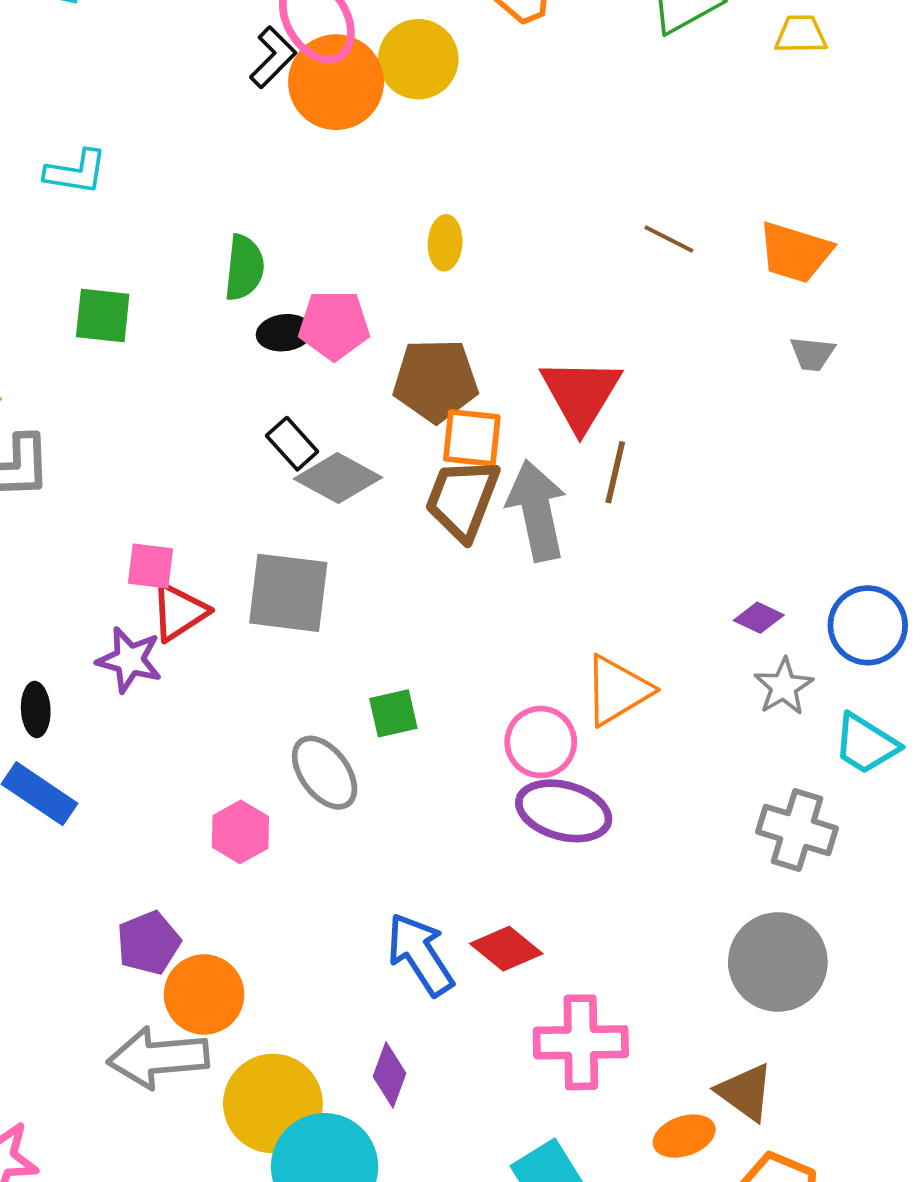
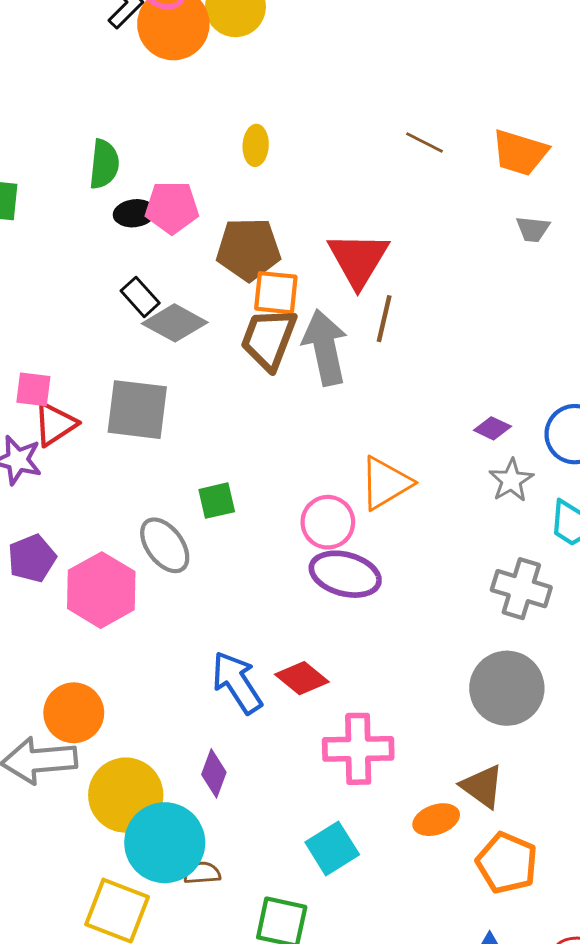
pink hexagon: (240, 832) -> (101, 590), size x1.6
purple pentagon: (149, 943) -> (32, 558), moved

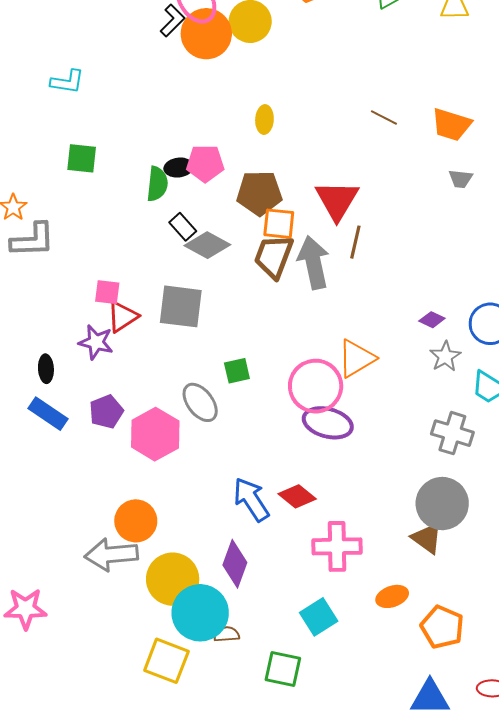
green semicircle: (104, 164) -> (157, 184), moved
pink circle: (328, 522) -> (316, 386), size x1.4
purple diamond: (214, 773) -> (235, 564), size x1.4
brown triangle: (482, 786) -> (427, 538), moved

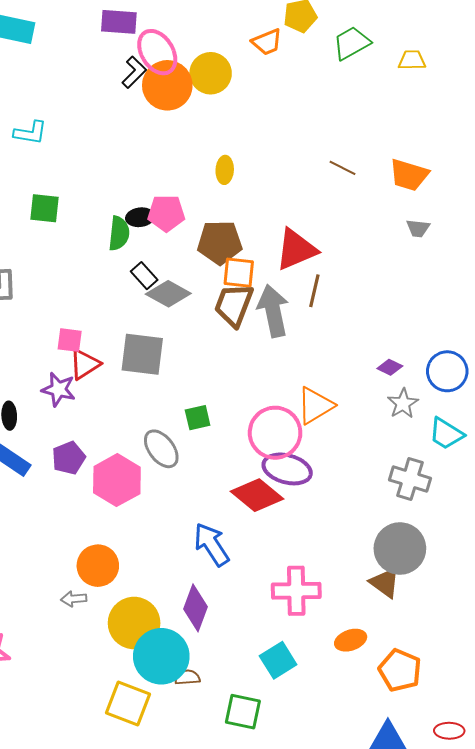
red triangle: (337, 200) -> (296, 249), turned 36
red diamond: (297, 496) -> (257, 495), moved, size x1.4
gray arrow: (111, 555) -> (74, 599), size x0.5

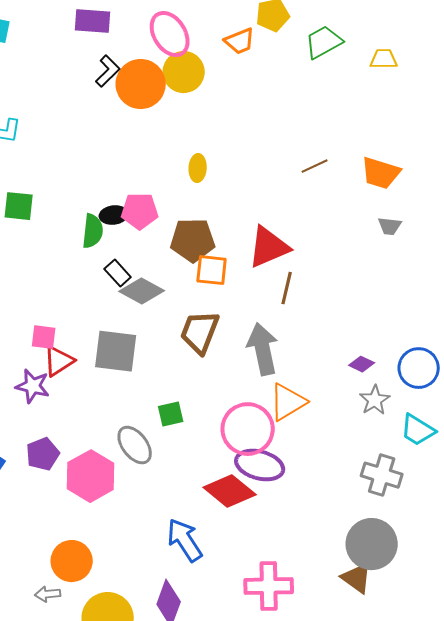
pink ellipse: (157, 52) -> (170, 34), moved
brown line: (343, 168) -> (315, 166), turned -52
brown trapezoid: (234, 305) -> (200, 332), moved
gray arrow: (273, 311) -> (263, 349), moved

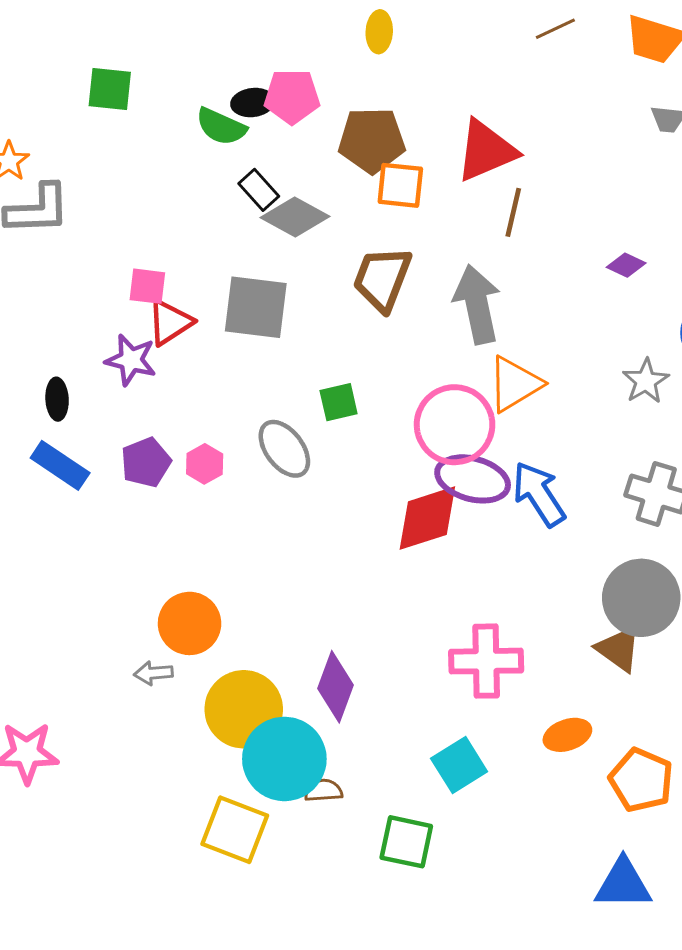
green semicircle: (93, 231) -> (221, 127), turned 108
purple diamond: (362, 364) -> (626, 265), moved
pink hexagon: (91, 476) -> (205, 464), moved, size x0.5
red diamond: (230, 491) -> (427, 518), turned -57
blue arrow: (185, 540) -> (539, 494), moved

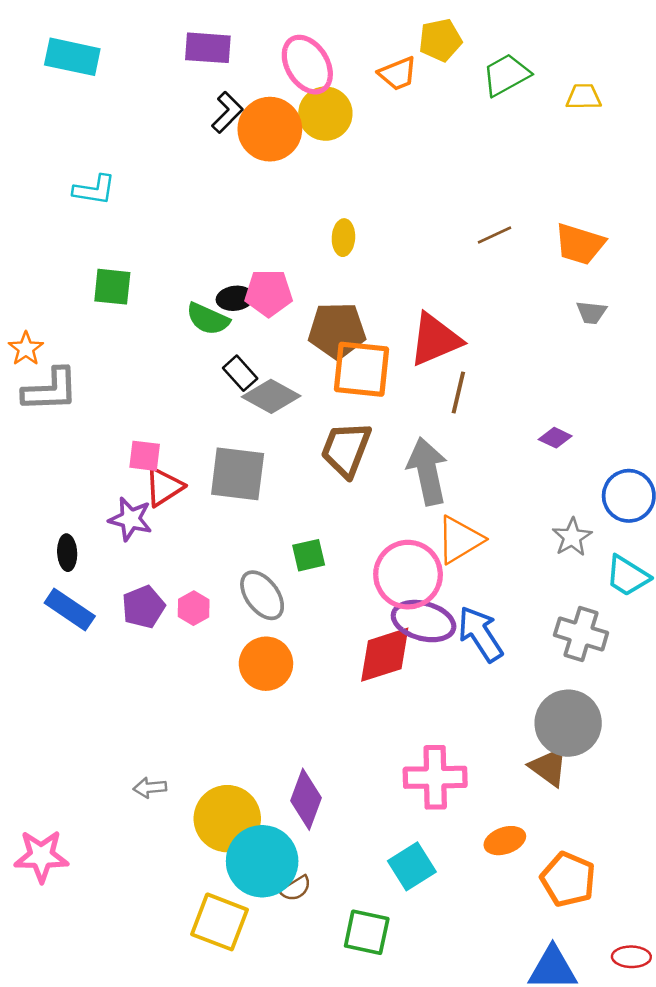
orange square: (400, 185) -> (362, 369), size x1.4
orange circle: (190, 623) -> (266, 664), moved
brown semicircle: (324, 791) -> (296, 888), turned 152

